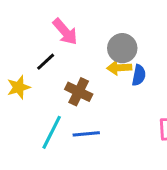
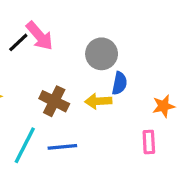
black line: (46, 62) -> (18, 42), moved
yellow arrow: (119, 68) -> (98, 101), moved

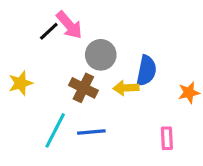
gray circle: (102, 54) -> (101, 55), moved
blue semicircle: (119, 83) -> (146, 71), size x1.4
pink rectangle: (149, 142) -> (167, 138), moved

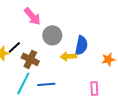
black line: (49, 31) -> (14, 47), moved
brown cross: (83, 88) -> (30, 59), moved

